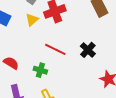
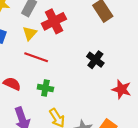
red line: (55, 49) -> (36, 57), moved

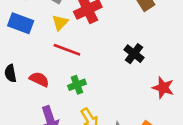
green cross: (45, 88) -> (77, 85), turned -32

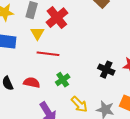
black cross: (134, 54) -> (106, 70), moved

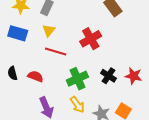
red cross: (57, 18) -> (91, 39), moved
green cross: (63, 80) -> (77, 79), moved, size x1.5

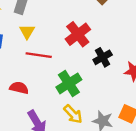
black cross: (108, 76) -> (103, 57), moved, turned 35

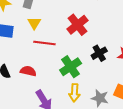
black cross: (103, 57) -> (99, 53), moved
yellow arrow: (73, 114) -> (74, 93), turned 48

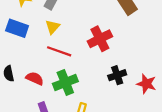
green cross: (71, 67) -> (65, 82), moved

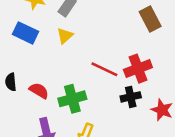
red cross: (100, 39) -> (138, 69), moved
red line: (59, 51) -> (104, 69), moved

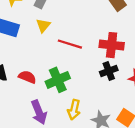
red line: (104, 69) -> (70, 44), moved
red cross: (138, 69) -> (112, 45), turned 35

